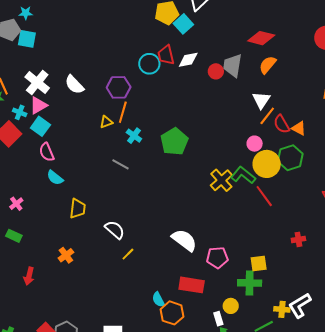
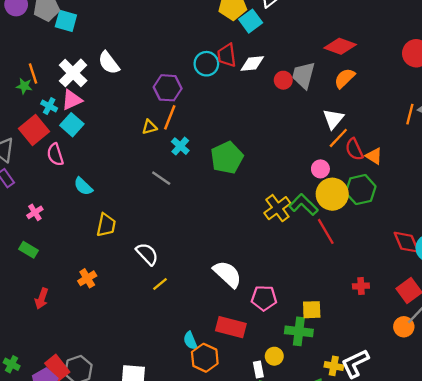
white semicircle: (74, 85) -> (109, 63), moved
pink semicircle: (47, 152) -> (55, 155), moved

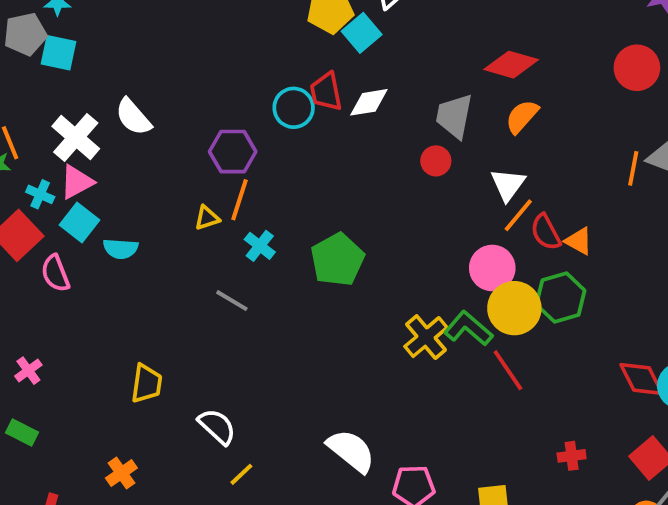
red circle: (283, 80) -> (436, 161), moved
pink circle: (320, 169) -> (492, 268), size x1.5
cyan semicircle: (83, 186) -> (121, 249), moved, turned -36

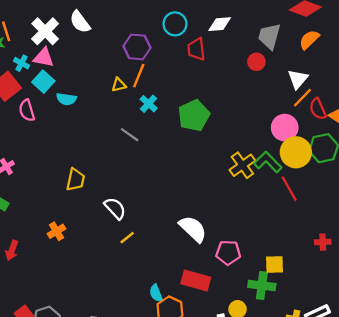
red trapezoid: (326, 92) -> (196, 49), moved
pink triangle: (77, 182) -> (44, 58), turned 35

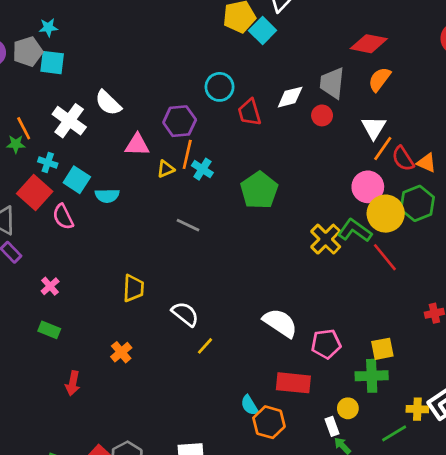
white diamond: (220, 24) -> (290, 97), moved
pink triangle: (44, 58) -> (137, 145), moved
cyan cross: (149, 104) -> (202, 169), moved

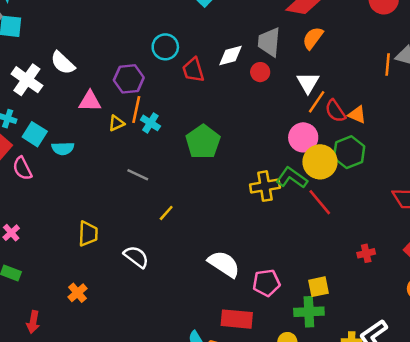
yellow cross: (326, 239) -> (265, 186), turned 36
yellow line: (205, 346) -> (166, 213), moved

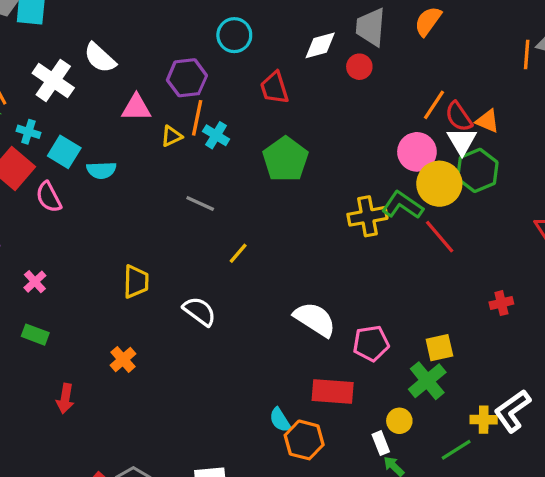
red trapezoid: (193, 70) -> (274, 88), moved
white triangle: (308, 83) -> (462, 141), moved
green cross: (309, 312) -> (427, 381), turned -36

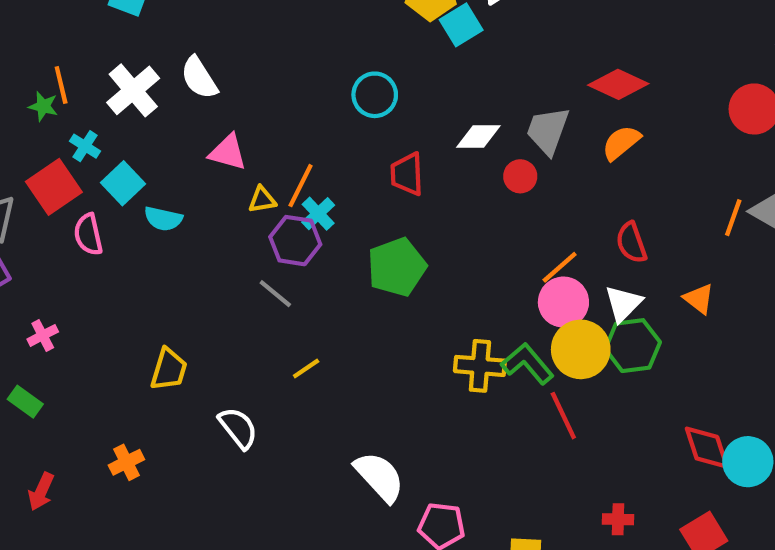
purple hexagon: (187, 78) -> (295, 241), moved
orange line: (434, 105) -> (560, 267), moved
red semicircle: (459, 117) -> (631, 243), moved
orange triangle: (487, 121) -> (699, 299), moved

